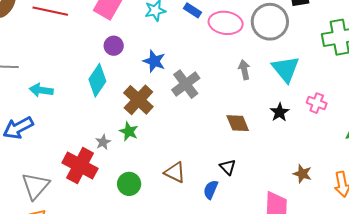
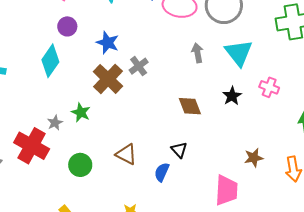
gray cross: (186, 84) -> (139, 66), size x0.7
brown cross: (138, 100) -> (108, 79), moved
brown star: (302, 174) -> (254, 158), turned -30

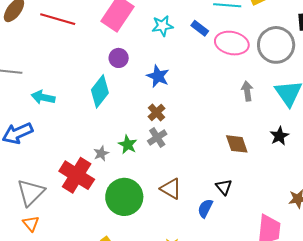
gray cross: (139, 66) -> (157, 137), moved
brown cross: (108, 79) -> (156, 112), size x0.6
green circle: (80, 165) -> (124, 197), size x1.6

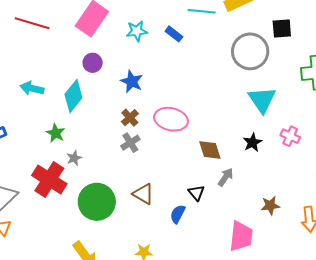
pink ellipse: (232, 43) -> (171, 119), moved
gray arrow: (247, 91) -> (226, 177), moved, turned 42
cyan arrow: (43, 97) -> (32, 88), moved
green star: (128, 145) -> (56, 133), moved

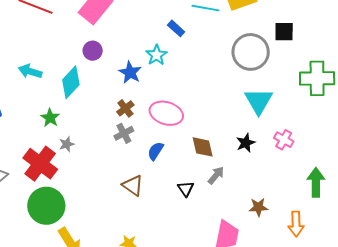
cyan star: (137, 31) -> (157, 55), moved, turned -30
green circle: (97, 202) -> (46, 206), moved
blue semicircle: (178, 214) -> (156, 151), moved

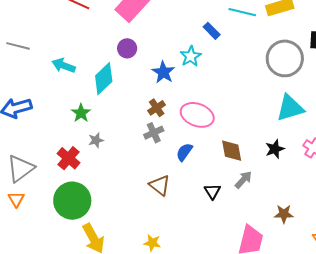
cyan triangle: (259, 101) -> (290, 108), turned 40
red cross: (40, 164) -> (68, 158), size x0.7

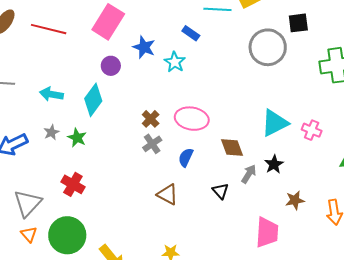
blue star: (163, 72) -> (144, 47), moved
cyan triangle: (290, 108) -> (275, 123), moved
gray star: (96, 140) -> (51, 132), moved
black star: (275, 149) -> (274, 164), moved
green circle: (72, 201) -> (67, 235), moved

